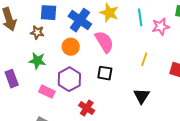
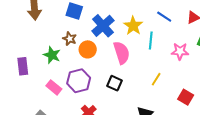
cyan line: (140, 17) -> (151, 40), moved
brown star: (37, 32) -> (70, 39), moved

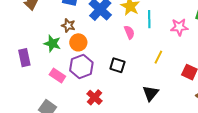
orange circle: (88, 49) -> (78, 42), moved
pink semicircle: (122, 53) -> (129, 32), moved, size x0.6

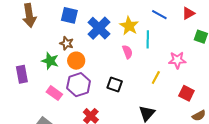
pink star: (179, 27) -> (177, 60), moved

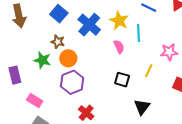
blue square: (69, 15) -> (59, 14), turned 30
black square: (115, 85) -> (122, 80), moved
pink rectangle: (54, 93) -> (35, 100), moved

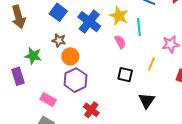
green star: (42, 60) -> (33, 56), moved
pink rectangle: (35, 100) -> (48, 100), moved

